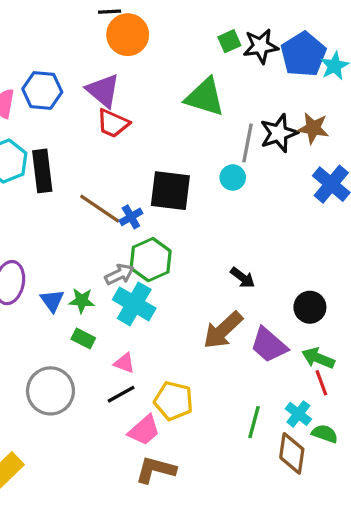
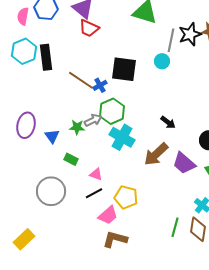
green star: (82, 301) -> (77, 127), moved
cyan cross: (134, 304) -> (122, 137), moved
green line: (254, 422) -> (175, 227), moved

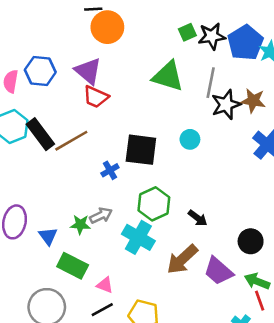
gray line: (171, 40) -> (211, 83), moved
black rectangle: (46, 57) -> (40, 134), turned -30
brown line: (81, 80) -> (71, 141), moved, turned -64
green hexagon: (112, 111) -> (154, 204), moved
green rectangle: (71, 159) -> (73, 266), size x1.6

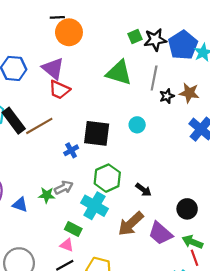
black star: (226, 105) -> (167, 96), size x0.6
blue triangle: (48, 236) -> (20, 205), turned -35
green rectangle: (73, 266) -> (73, 229), moved, size x0.7

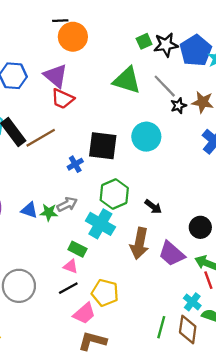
gray line: (154, 78) -> (165, 86), turned -55
cyan circle: (137, 125) -> (146, 137), size x1.6
blue triangle: (20, 205) -> (29, 210), moved
brown arrow: (131, 224) -> (139, 243), turned -36

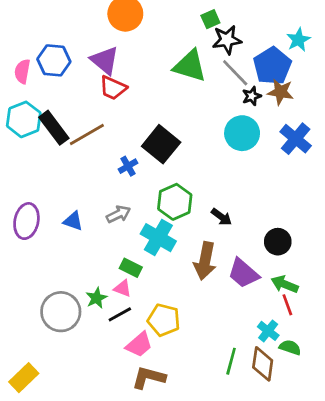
black star: (166, 45) -> (227, 40), moved
blue pentagon: (196, 51) -> (272, 66), moved
cyan circle: (146, 137) -> (242, 133), moved
black square: (103, 146) -> (161, 144), turned 32
green star: (49, 212) -> (96, 298), moved, turned -30

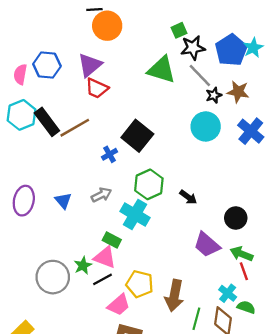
purple triangle: (105, 60) -> (90, 65), turned 40
blue pentagon: (272, 66) -> (231, 50), moved
blue triangle: (73, 221) -> (63, 201), turned 30
brown arrow: (205, 261) -> (174, 296), moved
pink triangle: (123, 288) -> (105, 257), size x1.5

